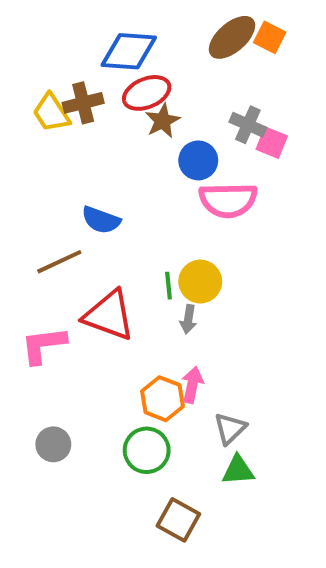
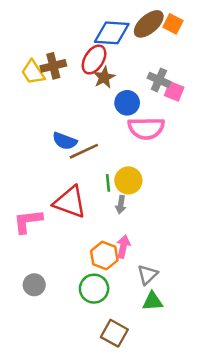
blue diamond: (129, 51) -> (112, 33), moved
red ellipse: (147, 93) -> (94, 60), turned -36
brown line: (59, 262) -> (84, 151), moved

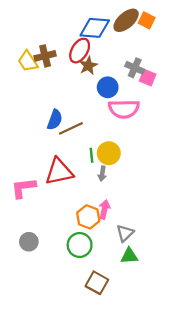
blue semicircle: (65, 141) -> (55, 120), turned -90
red triangle: (70, 202) -> (59, 172), turned -32

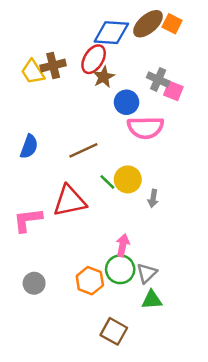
blue semicircle: (55, 120) -> (29, 147), moved
green line: (91, 155) -> (107, 182), turned -40
gray arrow: (102, 174) -> (153, 198), moved
orange hexagon: (88, 217) -> (90, 281), moved
green circle: (80, 245) -> (120, 269), moved

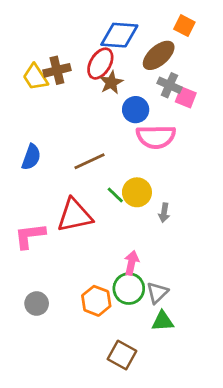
brown ellipse: (148, 24) -> (159, 55), moved

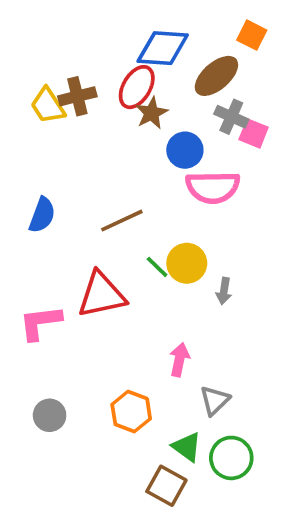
green circle: (129, 289) -> (231, 458), moved
green triangle: (163, 321) -> (187, 447), moved, turned 40

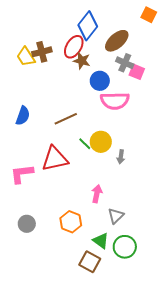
orange square: (252, 35) -> (149, 15), moved
blue diamond: (163, 48) -> (88, 26), turned -56
brown star: (152, 113) -> (82, 61), turned -30

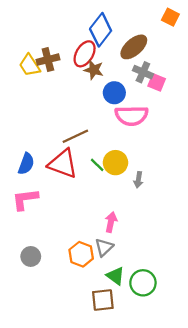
blue semicircle: (23, 116) -> (26, 164), moved
red triangle: (55, 159) -> (63, 164), moved, turned 32
gray triangle: (116, 216) -> (104, 247), moved
brown square: (90, 262) -> (103, 300), turned -35

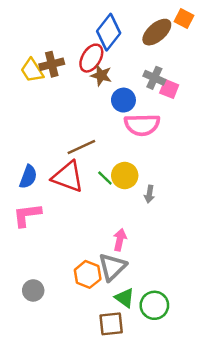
brown ellipse: (134, 47) -> (157, 32), moved
gray triangle: (104, 247) -> (112, 267), size x1.4
gray circle: (31, 256) -> (33, 290), moved

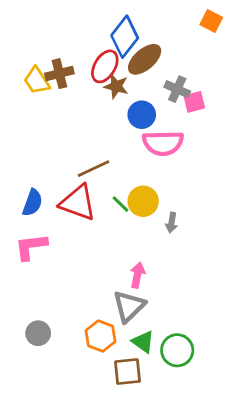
brown ellipse: (157, 32) -> (145, 59), moved
pink square: (169, 89) -> (194, 102), turned -36
orange hexagon: (88, 274) -> (101, 336), moved

